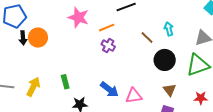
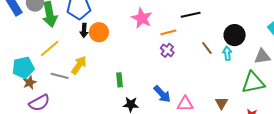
cyan arrow: (169, 29) -> (227, 53), moved
black circle: (165, 60) -> (235, 35), moved
yellow arrow: (33, 87) -> (79, 65), moved

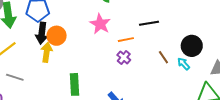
black arrow: (84, 30) -> (42, 33), size x1.5
cyan arrow: (227, 53) -> (184, 64), turned -40
yellow arrow: (79, 65) -> (47, 52), moved, turned -30
green rectangle: (119, 80) -> (74, 84), size x1.5

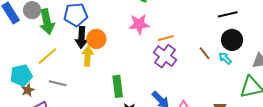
black line: (149, 23) -> (228, 14), moved
pink star: (100, 24) -> (139, 24), turned -30
purple cross: (124, 57) -> (165, 56), size x1.6

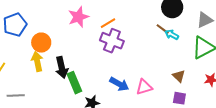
black arrow: (81, 37) -> (62, 67), moved
brown line: (205, 53) -> (163, 29), moved
cyan arrow: (225, 58) -> (172, 35), moved

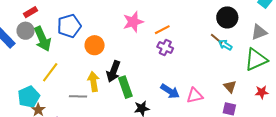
purple cross: (112, 41) -> (165, 47), size x0.7
yellow arrow: (37, 61) -> (93, 82), moved
black arrow: (62, 67) -> (113, 71), turned 30
gray line: (16, 96) -> (78, 96), moved

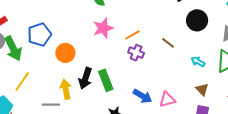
brown line: (217, 39) -> (168, 43), moved
cyan arrow: (225, 45) -> (198, 62), moved
green rectangle: (125, 87) -> (106, 80), moved

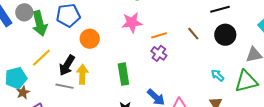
brown line: (168, 43) -> (193, 34), moved
black arrow: (85, 78) -> (67, 65), moved

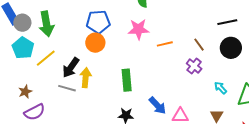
gray circle: (24, 12) -> (22, 23), moved
blue pentagon: (68, 15) -> (98, 22), moved
purple cross: (159, 53) -> (194, 66), moved
cyan pentagon: (16, 78) -> (23, 48), moved, turned -30

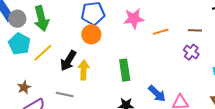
brown line: (199, 45) -> (195, 30), turned -48
gray line: (67, 88) -> (65, 95), moved

